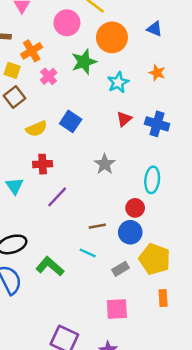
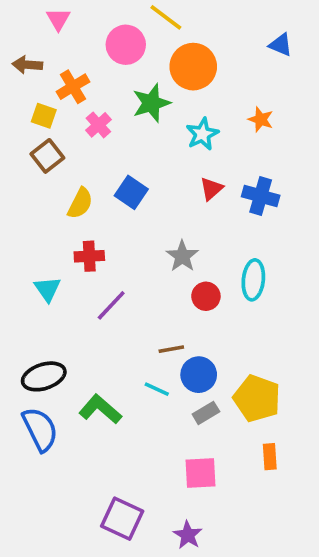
blue triangle: (155, 29) -> (281, 45), moved
yellow semicircle: (36, 129) -> (80, 203), turned -40
red circle: (135, 208) -> (206, 296), moved
blue circle: (130, 232) -> (199, 375), moved

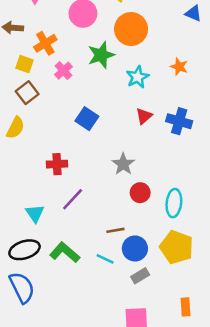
yellow semicircle: (80, 203) -> (15, 128), moved
cyan ellipse: (253, 280) -> (174, 203), moved
cyan triangle: (47, 289) -> (35, 213), moved
yellow pentagon: (257, 398) -> (176, 247), moved
green L-shape: (100, 409) -> (65, 252), moved

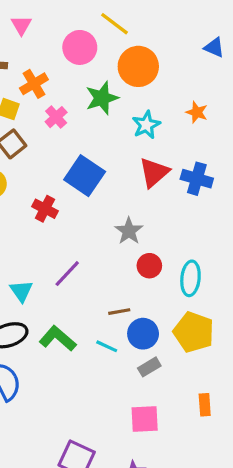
red triangle: (144, 116) -> (154, 172), size x1.5
blue square: (87, 119) -> (85, 176), size x1.4
red cross: (57, 164) -> (45, 209), moved, turned 30

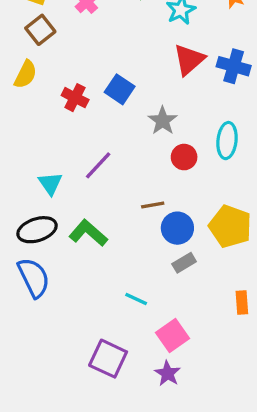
blue square: (85, 176) -> (120, 89), moved, size x0.7
cyan ellipse: (190, 278) -> (227, 141), moved
cyan line: (107, 346) -> (136, 299), moved
pink square: (145, 419) -> (172, 335), moved, turned -32

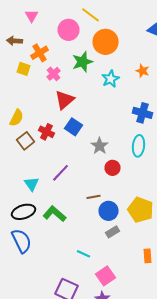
brown square: (40, 30) -> (26, 141), moved
red triangle: (189, 60) -> (64, 100), moved
cyan ellipse: (227, 141) -> (138, 146), moved

